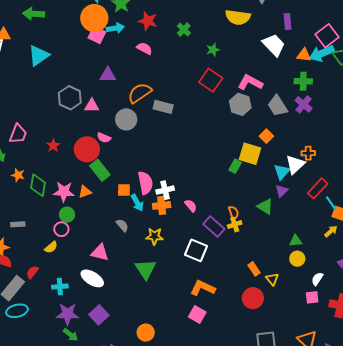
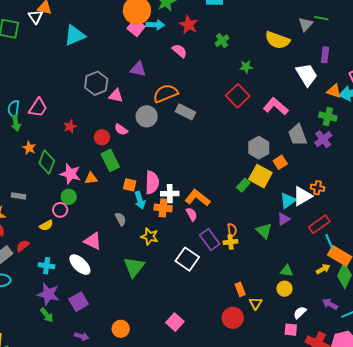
gray hexagon: (240, 104) -> (259, 148), moved
red circle: (87, 149) -> (102, 137), size x0.6
orange L-shape: (203, 288) -> (197, 198), moved

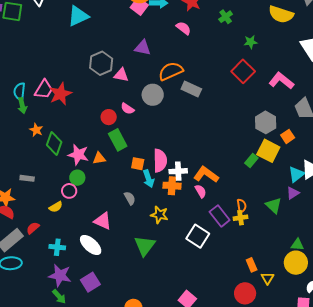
red star: (70, 126) -> (60, 94), moved, size x1.6
yellow circle: (284, 289) -> (296, 263), size x1.5

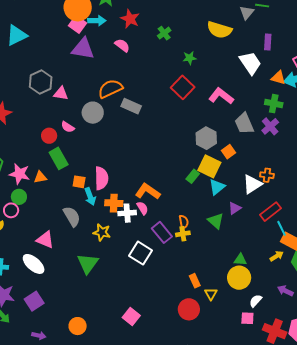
purple triangle: (143, 48) -> (83, 49), moved, size x1.4
white cross: (178, 171) -> (127, 213), moved
cyan triangle: (296, 174) -> (217, 187), moved
gray semicircle: (130, 198) -> (72, 216), size x1.5

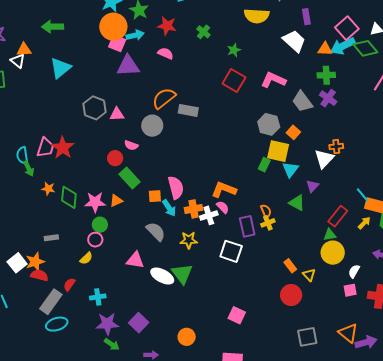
red rectangle: (271, 212) -> (338, 216), moved
purple rectangle: (162, 232) -> (247, 226), turned 40
white ellipse: (34, 264) -> (162, 276), moved

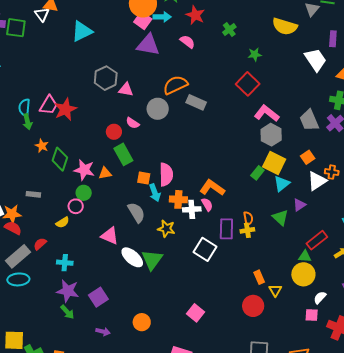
pink L-shape: (273, 80) -> (267, 113), moved
orange square: (293, 132) -> (308, 157), moved

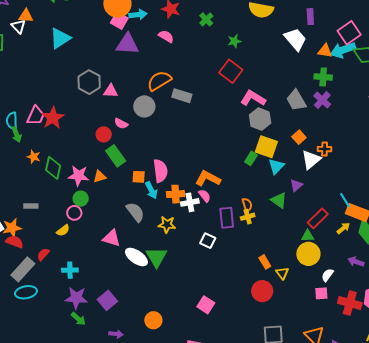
white square: (205, 249) -> (208, 241), size x0.7

